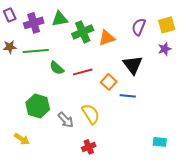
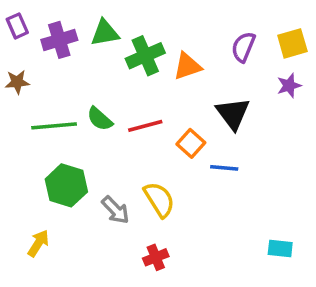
green line: (36, 51) -> (54, 126), moved
yellow arrow: (22, 139) -> (38, 243), turned -91

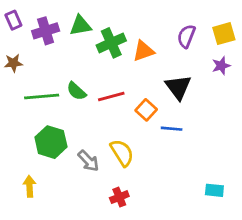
yellow arrow: (38, 243) -> (29, 186), turned -35

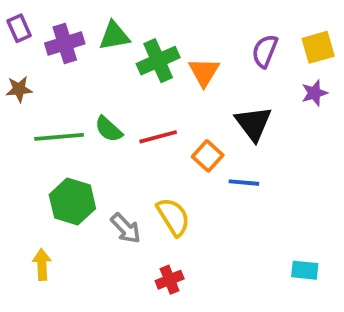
orange triangle: (143, 51) -> (204, 72), turned -40

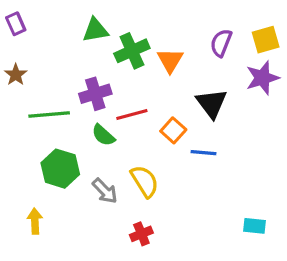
purple cross: (65, 43) -> (95, 94), moved
brown star: (19, 89) -> (16, 75), turned -30
purple star: (314, 93) -> (262, 78), size x1.5
green semicircle: (109, 129) -> (103, 135), moved

